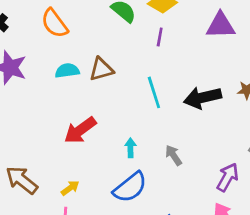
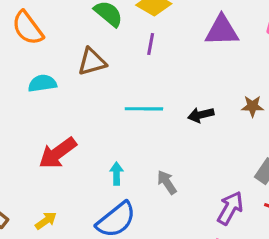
brown triangle: (101, 69) -> (92, 62), moved
cyan line: (154, 92) -> (144, 109), turned -72
black arrow: (203, 98) -> (201, 115), size x0.6

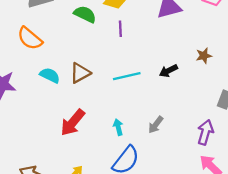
brown triangle: (92, 62) -> (80, 73), moved
cyan semicircle: (42, 83) -> (50, 75), turned 48
gray arrow: (167, 182) -> (156, 125), turned -96

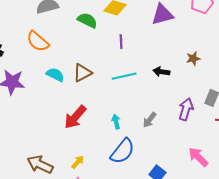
purple line: (120, 29) -> (121, 42), moved
black arrow: (168, 71) -> (161, 72), turned 35
purple arrow: (205, 132) -> (186, 109), moved

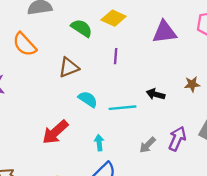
brown triangle: (82, 73) -> (69, 67), moved
cyan semicircle: (55, 75) -> (88, 99), moved
cyan line: (124, 76) -> (123, 108), moved
gray arrow: (149, 120) -> (147, 145), moved

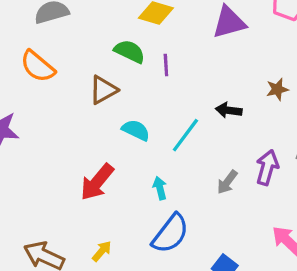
green semicircle: (82, 28) -> (130, 51), moved
cyan line: (123, 108) -> (185, 135), turned -40

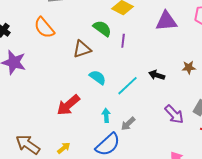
purple arrow: (267, 167) -> (174, 114), turned 110
gray arrow: (227, 182) -> (128, 124), moved

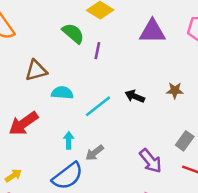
brown triangle: (82, 49) -> (36, 70), moved
cyan semicircle: (98, 77) -> (62, 93), turned -36
purple arrow: (174, 114) -> (151, 161), moved

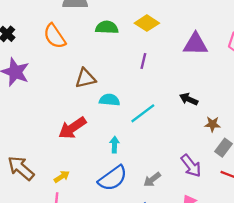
green semicircle: (73, 33) -> (107, 27), moved, turned -40
brown star: (175, 90) -> (212, 124), moved
black arrow: (135, 96) -> (189, 99), moved
gray arrow: (95, 153) -> (152, 180), moved

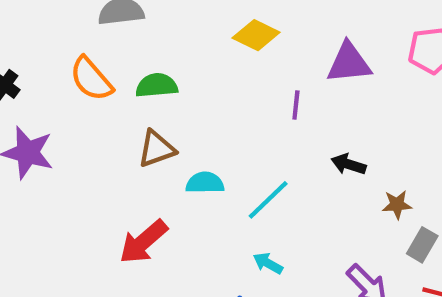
green semicircle: (107, 27) -> (157, 85), moved
purple line: (143, 61) -> (296, 105), moved
cyan arrow: (114, 145) -> (268, 263), moved, turned -56

